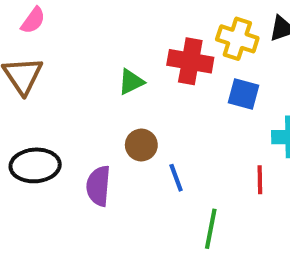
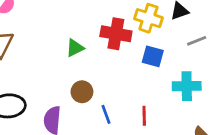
red line: (260, 180) -> (144, 116), moved

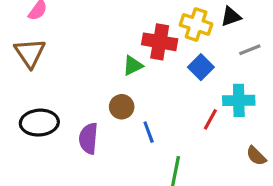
green triangle: (75, 48) -> (133, 66), moved
blue square: (153, 56) -> (201, 67), turned 30
red line: (144, 116) -> (210, 119), moved, turned 30

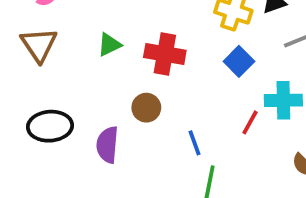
red cross: (160, 42) -> (165, 54), moved
green triangle: (133, 66) -> (109, 45), moved
blue line: (149, 132) -> (194, 143), moved

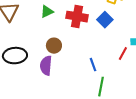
blue square: (239, 61) -> (105, 20), moved
brown circle: (146, 108) -> (54, 46), moved

